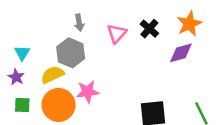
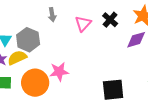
gray hexagon: (71, 53) -> (28, 40), moved
yellow semicircle: (52, 75) -> (17, 58), moved

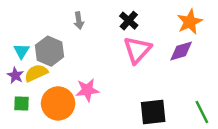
black cross: (110, 20) -> (129, 21), moved
pink triangle: (83, 24) -> (137, 50), moved, size x1.4

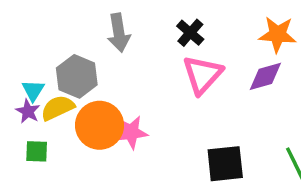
gray arrow: (79, 21) -> (119, 33), size x1.5
orange star: (190, 22) -> (278, 34), turned 30
cyan triangle: (21, 51) -> (33, 90), moved
orange circle: (58, 103) -> (100, 125), moved

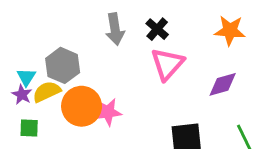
gray arrow: (119, 33) -> (115, 29), moved
purple diamond: (265, 76) -> (223, 84), moved

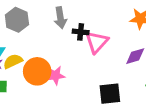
black cross: (157, 29) -> (81, 32), moved, turned -35
gray hexagon: (63, 65) -> (17, 20), moved

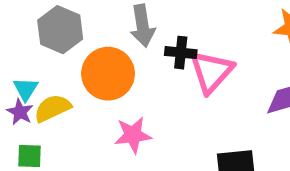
orange circle: (37, 71) -> (108, 74), moved

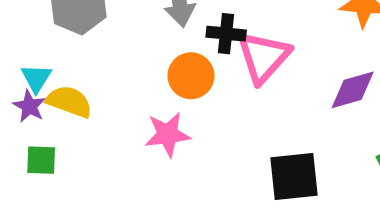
orange circle: (108, 74) -> (191, 76), moved, size x0.7
yellow semicircle: (52, 108) -> (69, 102), turned 45

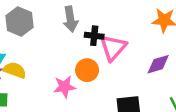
orange circle: (191, 76) -> (87, 70), moved

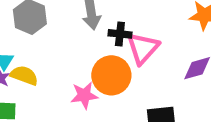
orange circle: (87, 70) -> (111, 75), size x1.4

